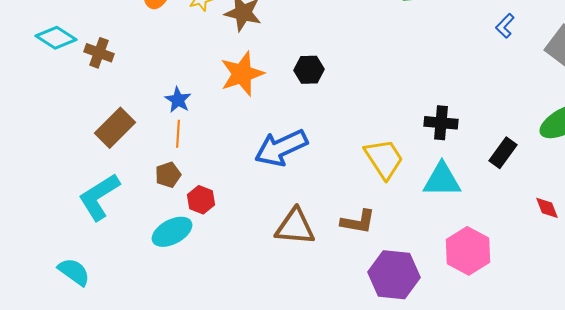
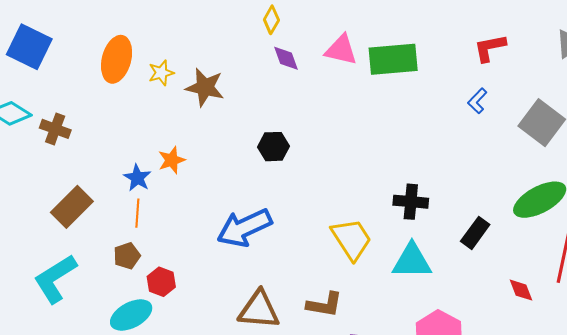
orange star: (242, 74) -> (172, 160), moved, size x0.6

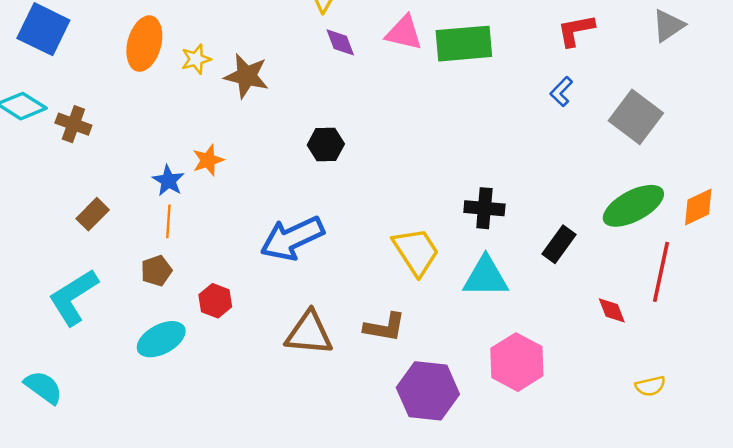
brown rectangle: (72, 207) -> (93, 214), size x0.7
red hexagon: (161, 282) -> (215, 301), moved

